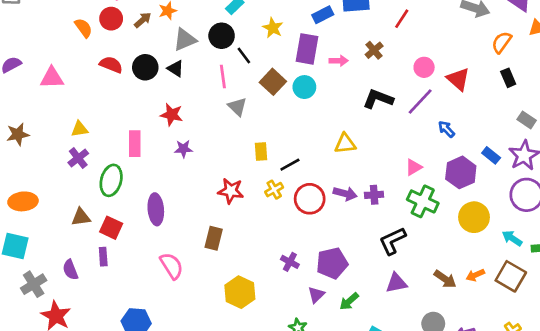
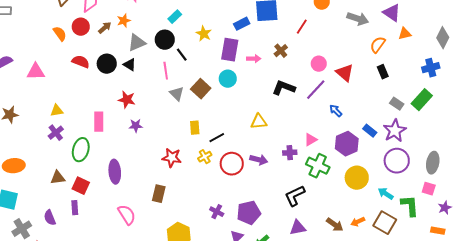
brown square: (273, 82) -> (201, 89), moved
purple cross: (374, 195) -> (290, 153), moved

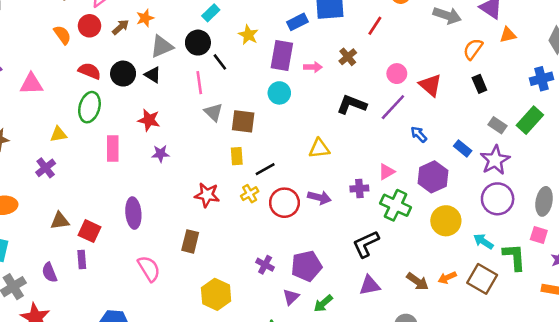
brown square: (201, 89) -> (243, 121), moved, turned -36
blue rectangle: (370, 131) -> (463, 148), moved
purple cross: (56, 133) -> (46, 168), moved
green ellipse: (81, 150) -> (89, 107), moved

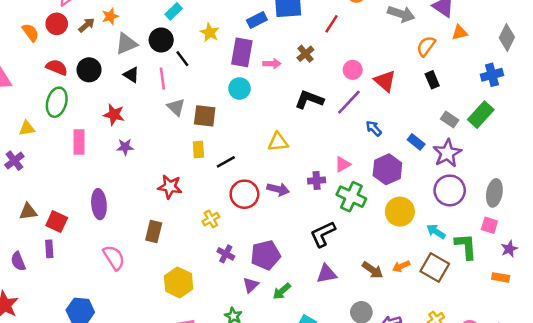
black triangle: (153, 75) -> (131, 75), moved
yellow cross: (250, 194) -> (211, 219), moved

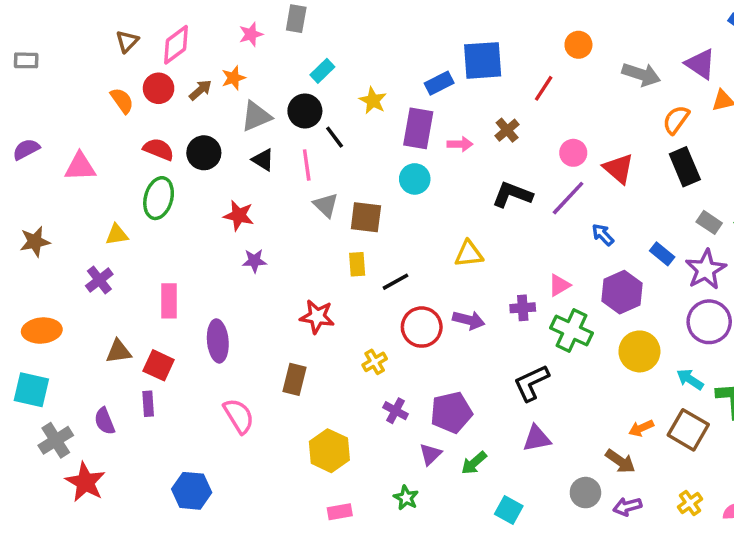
black rectangle: (432, 80) -> (685, 167), size x1.5
pink rectangle: (79, 142) -> (169, 301), moved
brown arrow: (373, 270) -> (620, 461), moved

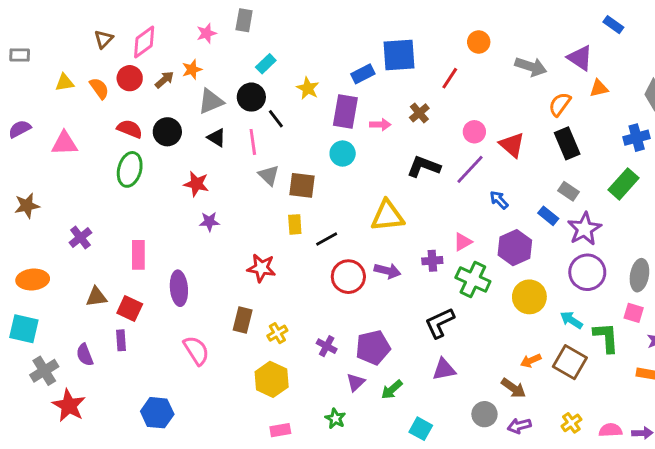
gray rectangle: (709, 222) -> (568, 191), moved
yellow triangle: (117, 235) -> (65, 83), moved
yellow triangle: (469, 254) -> (387, 216), size x1.4
yellow cross: (375, 362) -> (277, 333), moved

